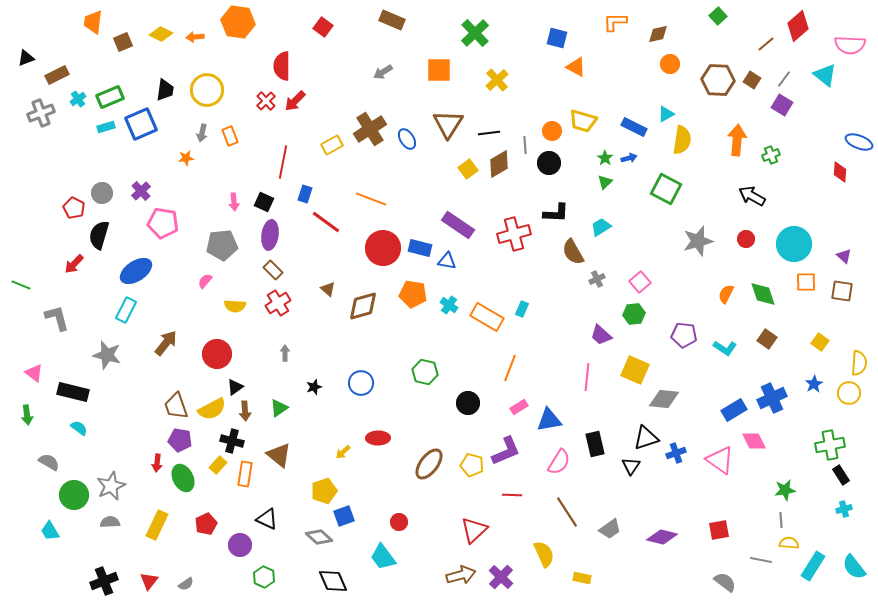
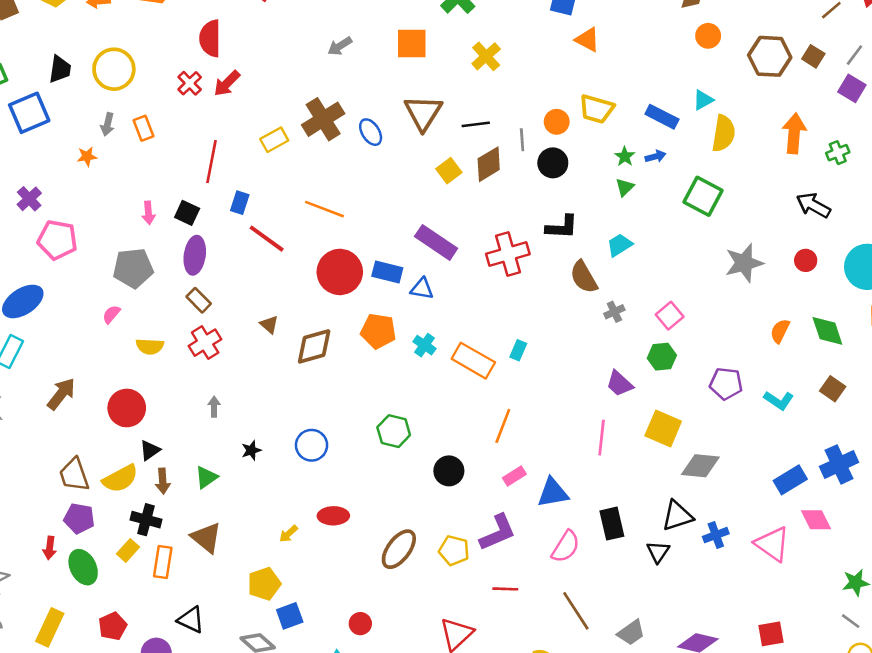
gray line: (781, 520) -> (851, 621), turned -49

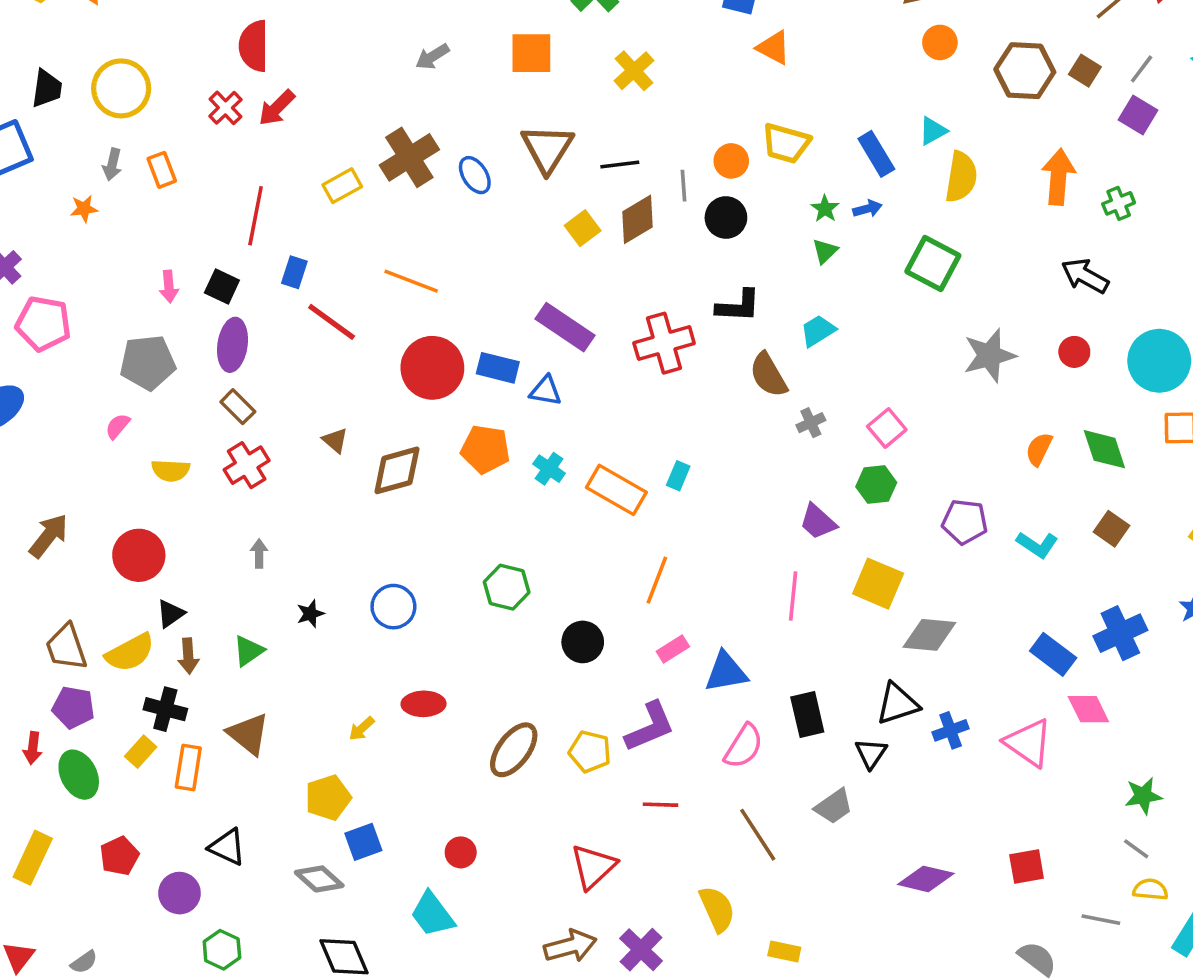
blue rectangle: (662, 117) -> (876, 154), turned 32
blue rectangle: (790, 480) -> (1053, 654), turned 68
gray trapezoid: (631, 633) -> (834, 806), moved

